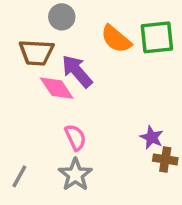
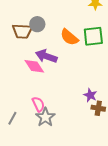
brown trapezoid: (36, 53) -> (22, 31), moved
purple arrow: (77, 71) -> (46, 56), turned -30
pink semicircle: (75, 137) -> (38, 104), moved

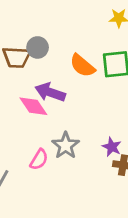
pink semicircle: (38, 104) -> (39, 159), turned 56
gray star: (45, 117) -> (66, 145), moved

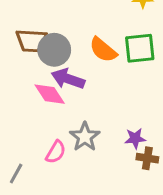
gray circle: (38, 47) -> (54, 50), moved, size x1.4
purple star: (112, 147) -> (135, 138), turned -30

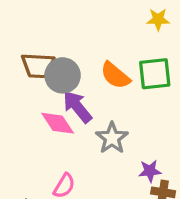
purple arrow: (68, 79) -> (77, 107), turned 32
gray star: (85, 137) -> (112, 138), moved

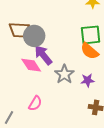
orange semicircle: (115, 75) -> (90, 51), moved
purple star: (150, 171) -> (88, 80), moved

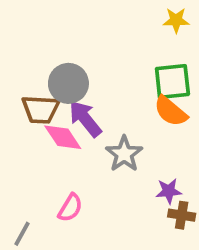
brown trapezoid: (19, 30) -> (41, 109), moved
purple star: (88, 80) -> (169, 191), moved

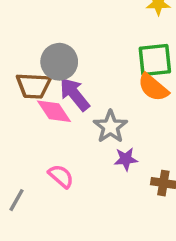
purple star: (169, 191) -> (126, 159), moved
pink semicircle: (70, 208) -> (61, 176), turned -80

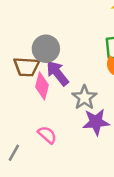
pink diamond: (54, 111) -> (42, 86), turned 48
purple star: (126, 159) -> (96, 122), size x1.5

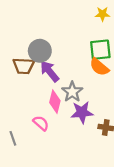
pink diamond: (42, 86) -> (55, 102), moved
gray line: (14, 153) -> (13, 138), turned -48

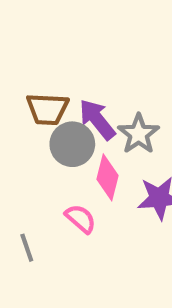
gray circle: (40, 51) -> (72, 144), moved
gray star: (72, 92) -> (139, 134), moved

